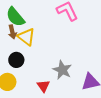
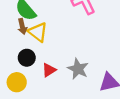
red triangle: (43, 86) -> (49, 70), moved, turned 32

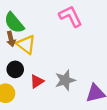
gray star: (78, 69) -> (65, 80), turned 30

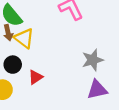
gray star: (65, 80) -> (93, 60), moved

